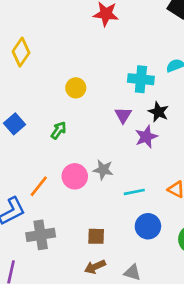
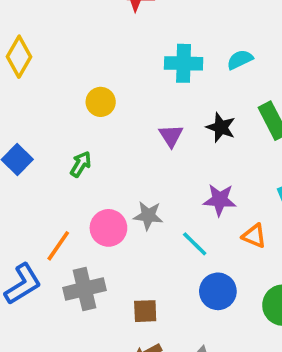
cyan cross: (141, 79) -> (184, 63), moved
purple star: (146, 137) -> (220, 200), moved, turned 30
cyan line: (134, 192) -> (195, 244), turned 60
gray cross: (41, 235) -> (84, 289), moved

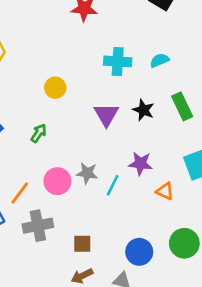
purple triangle: (171, 136) -> (106, 115), size x1.4
cyan line: (195, 244) -> (113, 185), moved, turned 70
blue circle: (218, 291) -> (139, 252), moved

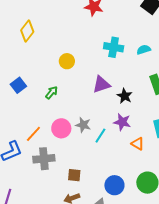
black star: (143, 110) -> (125, 96), moved
purple triangle: (106, 115) -> (101, 84), turned 36

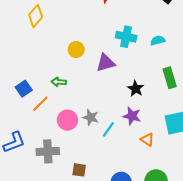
purple triangle: (101, 84) -> (105, 63), moved
blue square: (18, 85) -> (24, 89), moved
green arrow: (52, 93) -> (59, 82), turned -128
orange line: (33, 134) -> (40, 104), moved

